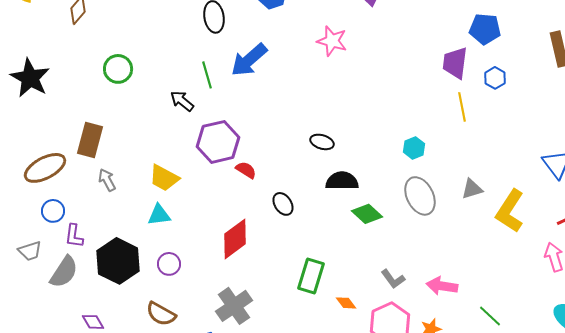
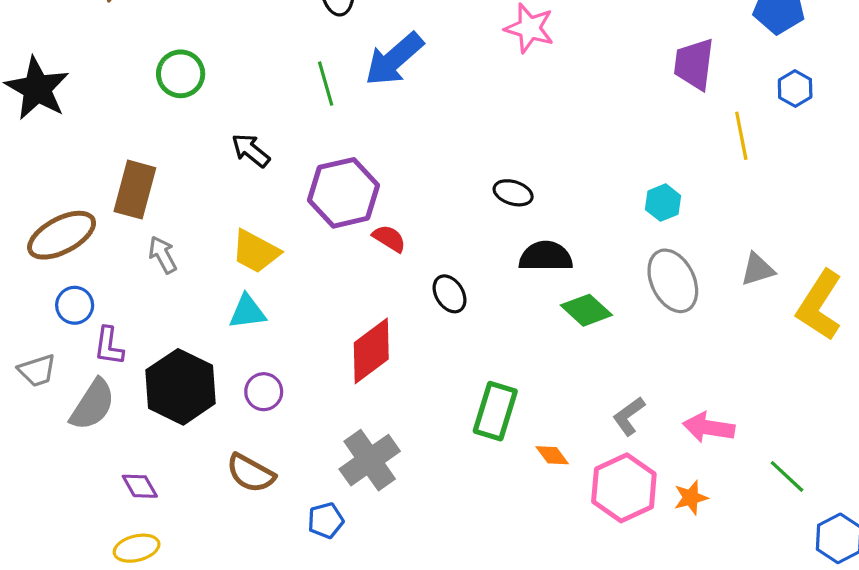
purple trapezoid: (455, 63) -> (694, 64), moved
black arrow: (182, 101) -> (251, 150), moved
gray L-shape: (393, 279) -> (629, 416), turned 90

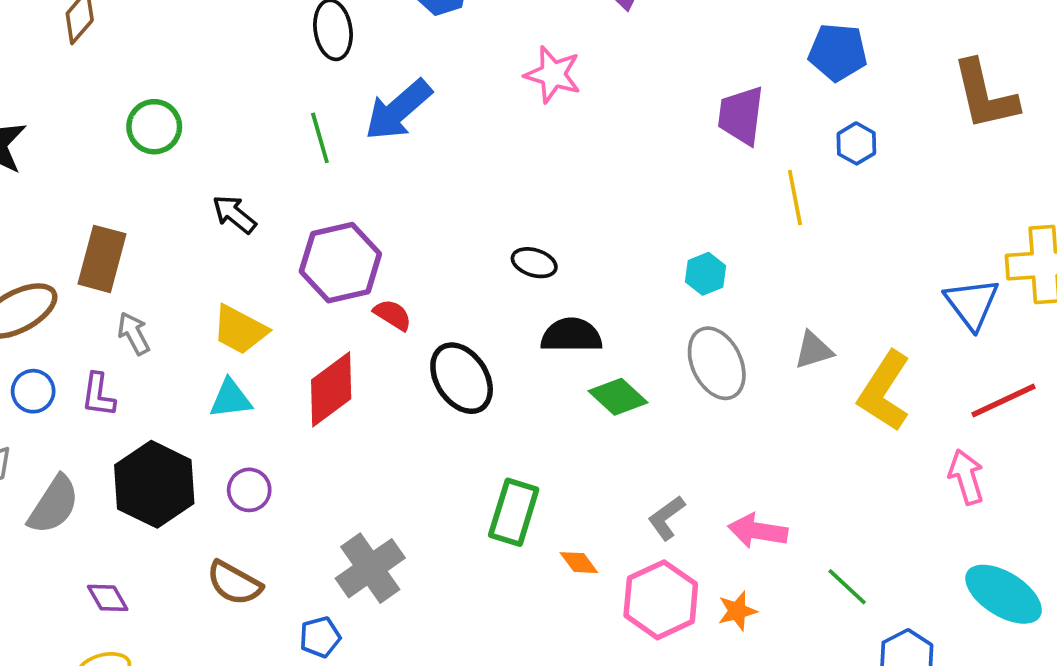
black ellipse: (450, 294) -> (462, 378), size x1.6
purple L-shape: (109, 346) -> (98, 395), moved
red diamond: (371, 351) -> (331, 389), moved

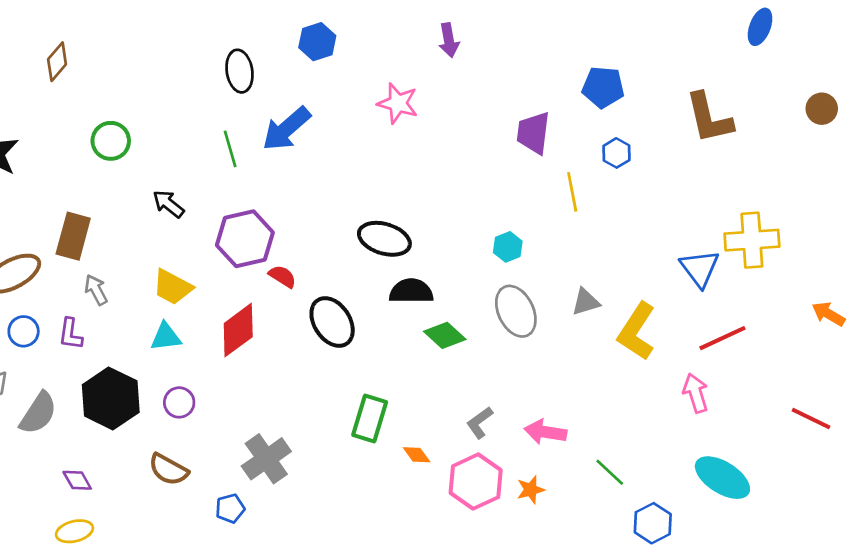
black ellipse: (534, 263) -> (384, 239), size x1.6

